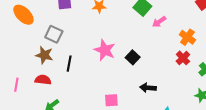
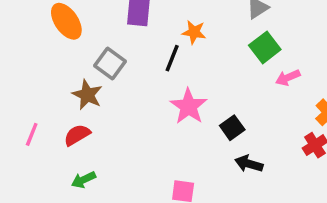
black line: (69, 64) -> (172, 58), moved
red semicircle: (43, 80) -> (77, 135), turned -49
black arrow: (148, 88) -> (249, 164), moved

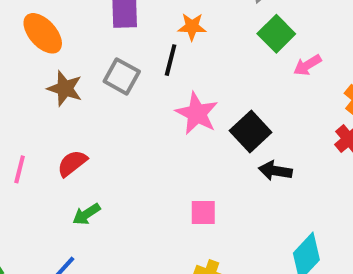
gray square: (110, 64) -> (122, 76), moved
brown star: (87, 95) -> (65, 88), moved
black square: (232, 128) -> (251, 132), size x1.4

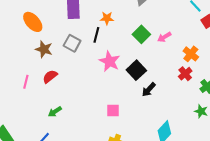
green square: (276, 34) -> (141, 34), moved
red semicircle: (72, 163) -> (50, 76), moved
pink line: (20, 169) -> (26, 82), moved
black arrow: (275, 171) -> (149, 90), turned -56

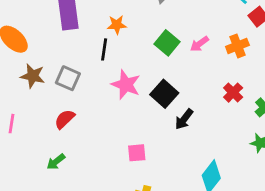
gray square: (72, 43) -> (68, 78), moved
orange cross: (191, 54) -> (237, 46), moved, turned 35
red semicircle: (50, 76) -> (65, 119), moved

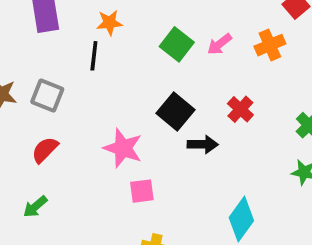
pink star: (126, 85) -> (123, 148), moved
red cross: (233, 93) -> (240, 109), moved
black arrow: (184, 119) -> (203, 144), turned -125

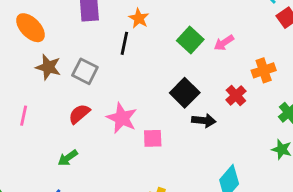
orange star: (109, 23) -> (139, 18), turned 30
orange cross: (270, 45) -> (264, 70), moved
pink star: (123, 148) -> (122, 118), moved
pink square: (142, 191) -> (153, 138), moved

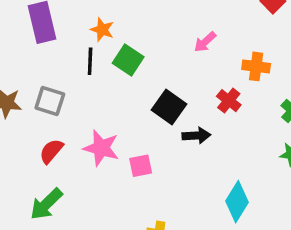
green square: (190, 40) -> (128, 60), moved
orange cross: (264, 70) -> (256, 66), turned 35
green arrow: (68, 158) -> (46, 204), size x1.5

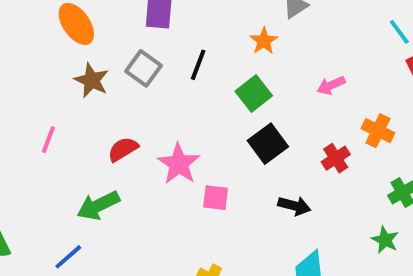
orange star: (102, 30) -> (264, 41), moved
green square: (128, 60) -> (254, 93), moved
gray square: (50, 101) -> (143, 68), moved
black arrow: (196, 136) -> (294, 206), moved

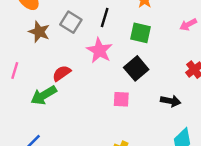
green square: (254, 93) -> (140, 33), turned -35
black square: (268, 144) -> (136, 68), moved
pink star: (179, 164) -> (99, 50), moved
green arrow: (98, 205) -> (44, 95), moved

